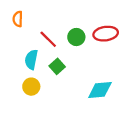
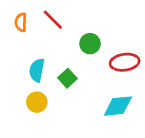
red ellipse: (106, 34) -> (125, 62), moved
red line: (48, 39) -> (53, 20), moved

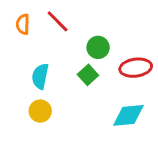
green square: (67, 78) -> (88, 75), moved

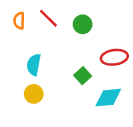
green circle: (98, 47) -> (83, 24), moved
green square: (88, 75) -> (83, 76), moved

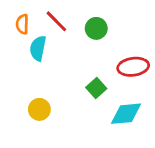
cyan semicircle: (34, 65) -> (38, 48), moved

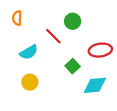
red line: (56, 21) -> (53, 36), moved
cyan semicircle: (38, 48) -> (29, 52), moved, turned -132

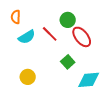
red ellipse: (100, 50) -> (82, 37), moved, turned 60
cyan semicircle: (29, 52) -> (27, 37), moved

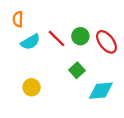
green circle: (68, 20) -> (80, 36), moved
red ellipse: (82, 37) -> (106, 42), moved

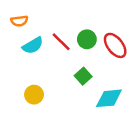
orange semicircle: (18, 19) -> (19, 21), turned -98

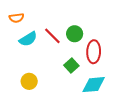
red ellipse: (115, 45) -> (94, 52), moved, turned 40

